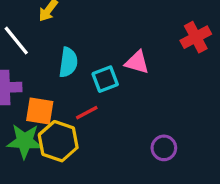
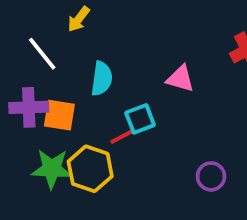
cyan square: (105, 79) -> (140, 119), moved
orange square: (40, 111) -> (59, 115), moved

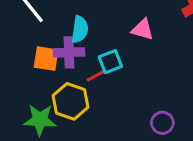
purple cross: (29, 107) -> (69, 52), moved
green star: (52, 169) -> (40, 120), moved
purple circle: (211, 176) -> (162, 123), moved

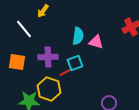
cyan semicircle: (80, 29) -> (78, 36), moved
orange square: (46, 59) -> (17, 62), moved

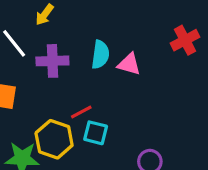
purple cross: (48, 57) -> (52, 61), moved
cyan square: (75, 63) -> (96, 133), moved, turned 35

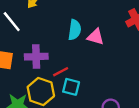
purple cross: (52, 61) -> (36, 57), moved

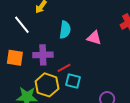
cyan semicircle: (75, 30) -> (65, 30), moved

